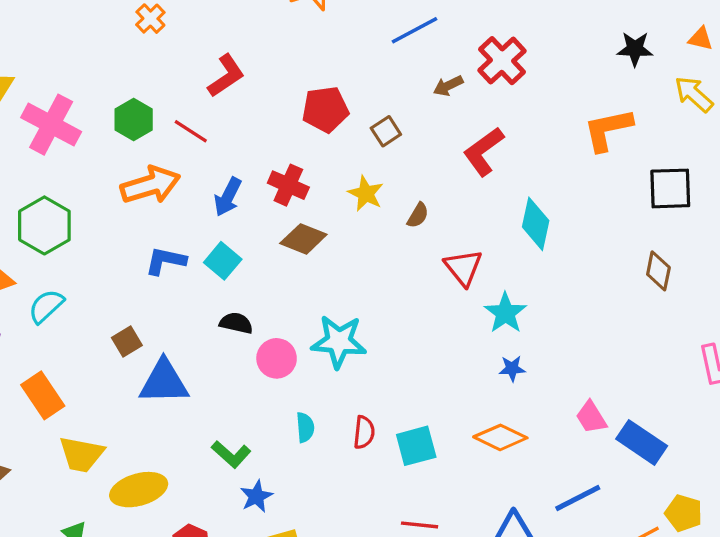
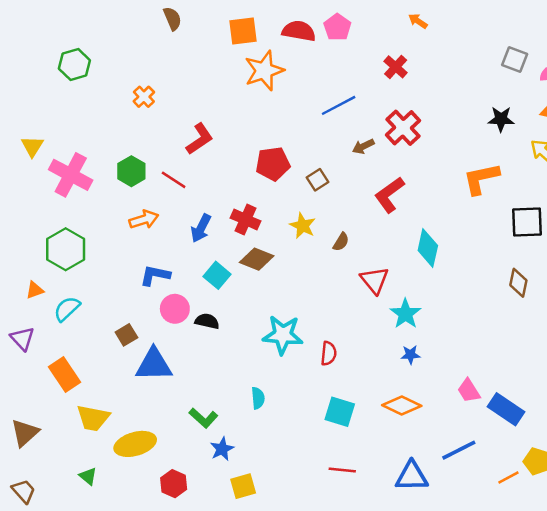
orange arrow: (150, 185) -> (144, 219), size x0.7
cyan square: (223, 261) -> (217, 275), moved
pink circle: (277, 358) -> (175, 309), moved
red semicircle: (364, 432) -> (329, 353), moved
cyan square: (416, 446) -> (340, 412), turned 32

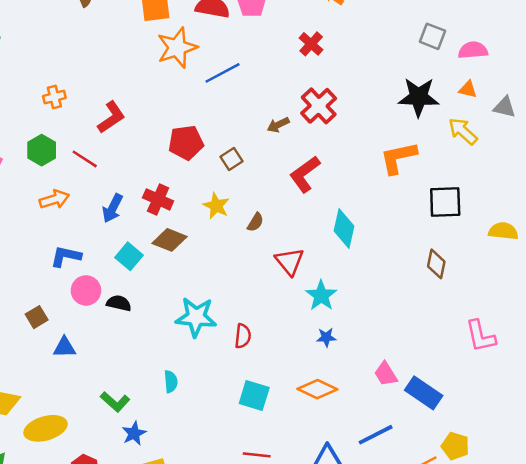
orange cross: (144, 97) -> (54, 97), moved, turned 30
blue line: (339, 105) -> (223, 73), moved
black star: (501, 119) -> (419, 97), size x1.5
blue triangle: (154, 365) -> (64, 347), size x0.6

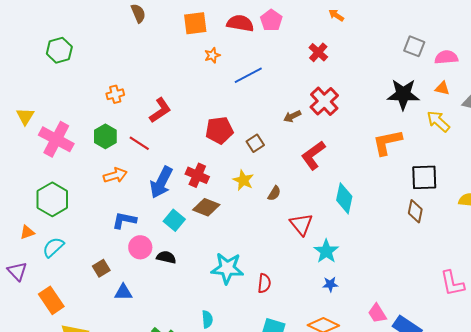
orange star: (177, 48) -> (212, 55), size x0.5
blue arrow: (113, 208) -> (161, 182), size x1.4
brown diamond: (436, 264) -> (415, 211), moved

